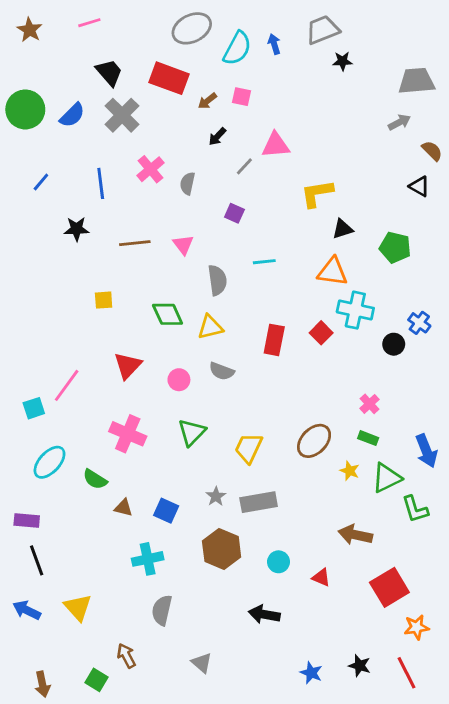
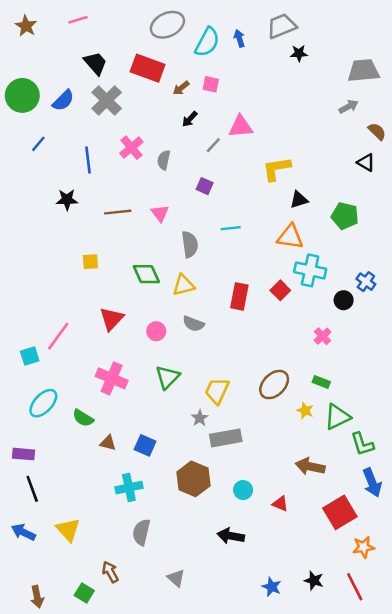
blue line: (41, 182) -> (38, 144), moved
pink cross: (370, 404) -> (323, 336), moved
blue arrow: (426, 451) -> (372, 483), moved
gray star: (216, 496) -> (200, 418), moved

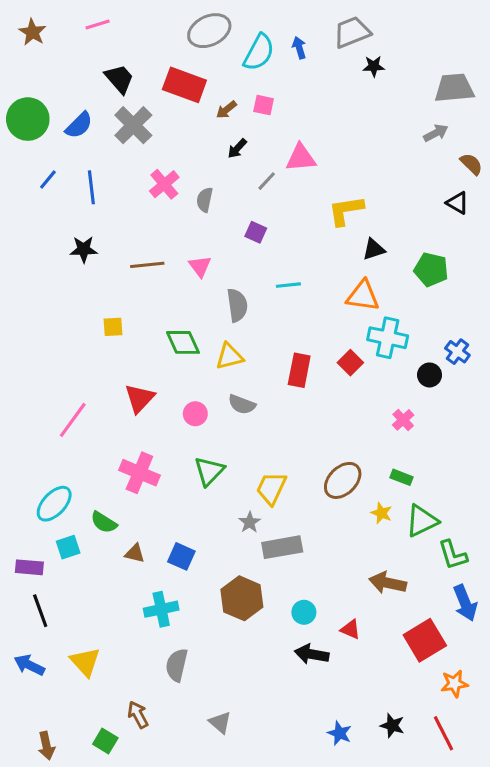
blue line: (88, 160) -> (91, 187), moved
cyan square: (30, 356) -> (68, 547), moved
black arrow: (231, 536) -> (312, 654), moved

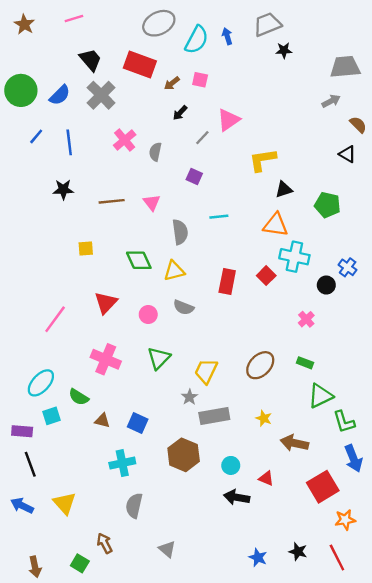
pink triangle: (301, 158) -> (228, 120), turned -30
yellow star: (381, 513) -> (264, 418), moved

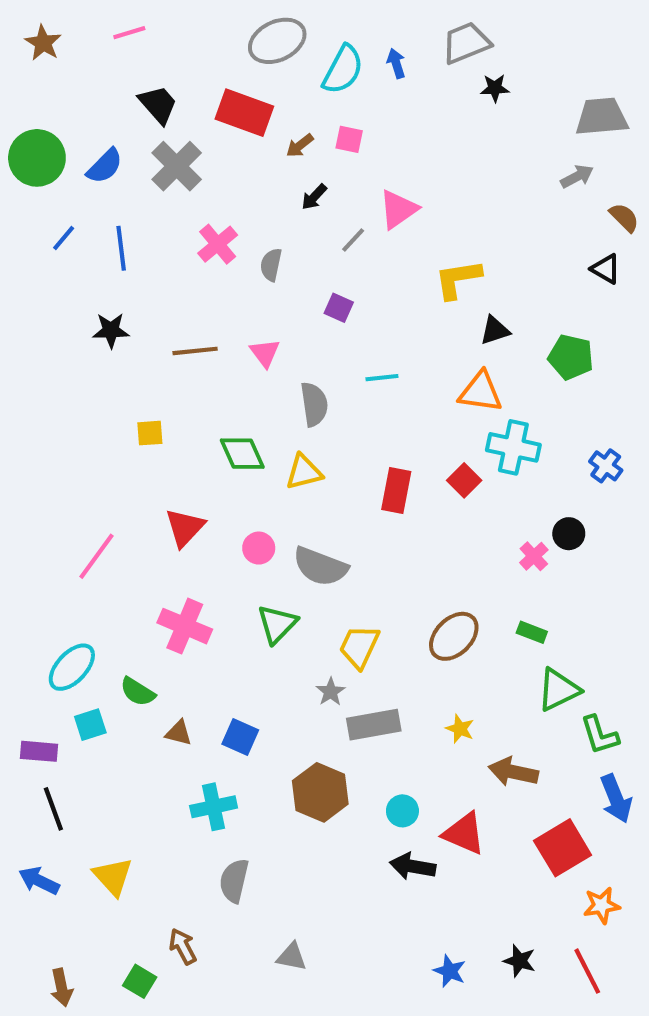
black circle: (326, 285) -> (569, 534), moved
gray semicircle: (184, 307) -> (320, 567), moved, size x1.5
red triangle: (266, 478) -> (464, 833), size x1.6
gray triangle: (167, 549) -> (292, 957), turned -30

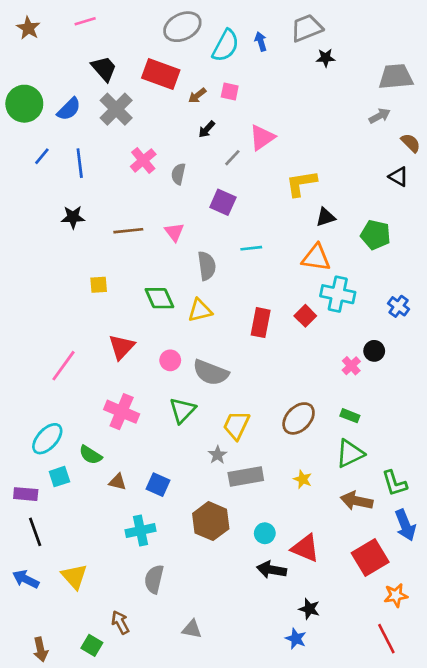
purple square: (339, 308) -> (223, 202), size x1.4
green triangle: (559, 690) -> (350, 454), moved
brown arrow: (513, 772) -> (357, 501), moved
black star: (519, 961) -> (309, 609), moved

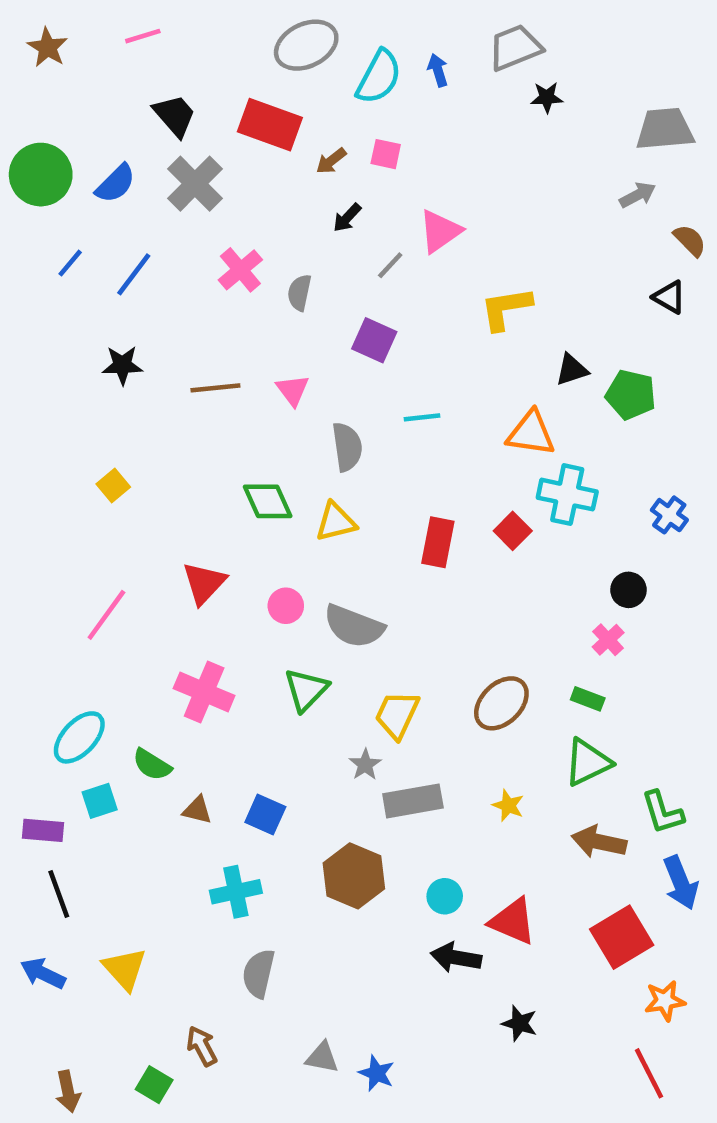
blue line: (80, 163) -> (134, 274), turned 44
black triangle: (326, 217) -> (572, 370), moved
yellow square: (99, 285) -> (113, 485), moved, turned -36
pink cross: (351, 366) -> (608, 640), moved
blue star: (296, 639) -> (377, 1073), moved

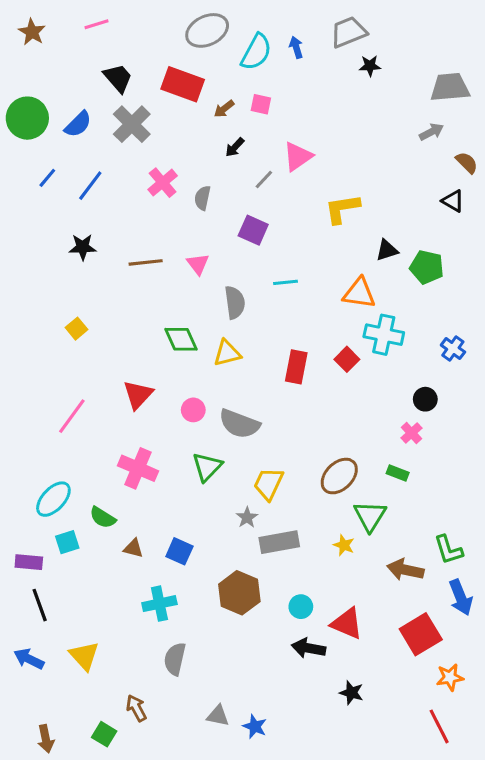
green triangle: (588, 762) -> (370, 516), moved, turned -32

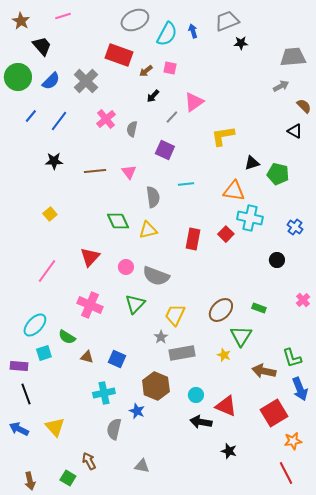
black trapezoid: (118, 78) -> (42, 46), moved
pink cross: (411, 433) -> (303, 300), moved
blue star: (255, 726) -> (137, 411), moved

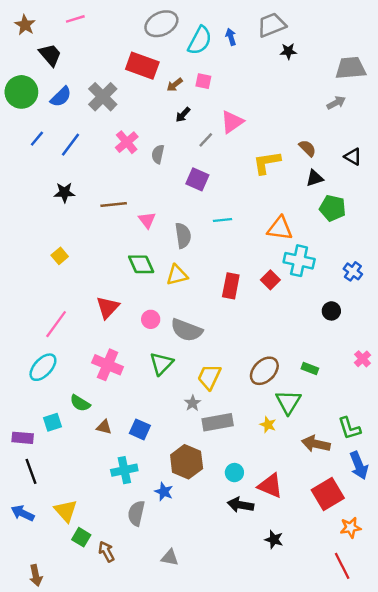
brown semicircle: (304, 106) -> (307, 148), moved
black triangle: (252, 163) -> (315, 178), moved
pink triangle: (129, 172) -> (147, 220), moved
cyan ellipse: (35, 325) -> (43, 367), moved
green square: (68, 478) -> (81, 537), moved

